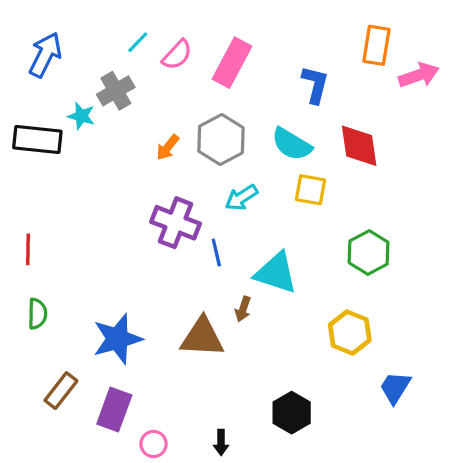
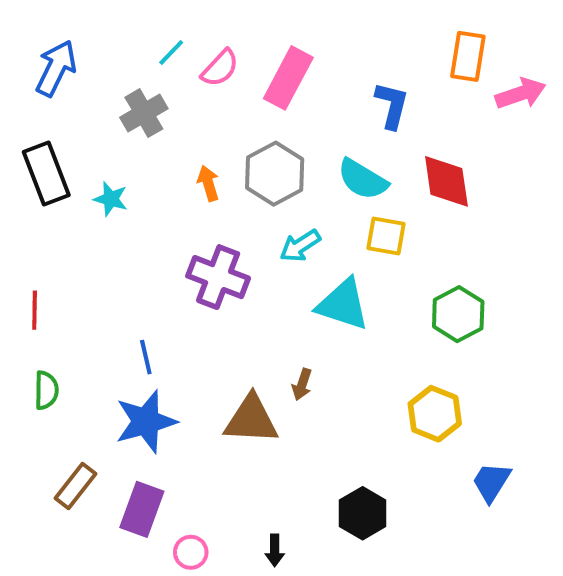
cyan star: (81, 116) -> (111, 199), moved
black rectangle: (37, 139) -> (46, 174), turned 63
orange arrow: (168, 147) -> (208, 183), turned 124
blue line: (216, 252) -> (146, 357), moved
cyan triangle: (276, 273) -> (343, 304), moved

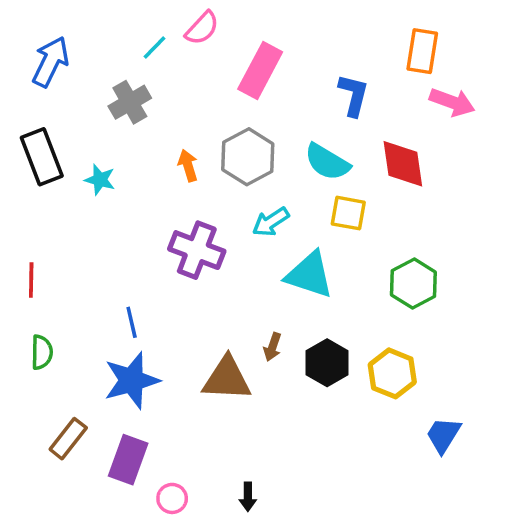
pink semicircle: (220, 68) -> (202, 28), moved
pink arrow: (521, 94) -> (452, 102), moved, turned 39
black hexagon: (363, 513) -> (327, 363), moved

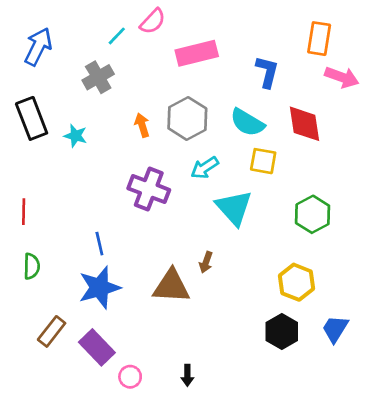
pink rectangle: (260, 70) -> (197, 53), turned 48
cyan triangle: (309, 275) -> (234, 208), turned 30
black hexagon: (327, 363) -> (282, 331), moved
purple rectangle: (128, 460) -> (97, 347), turned -64

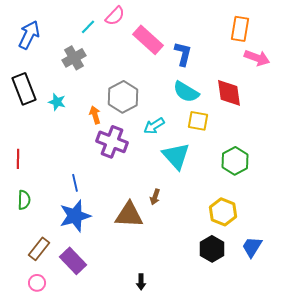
pink rectangle: (197, 53) -> (148, 40), turned 56
blue L-shape: (267, 72) -> (183, 54), moved
gray hexagon: (187, 118) -> (123, 97), moved
orange arrow: (142, 125) -> (95, 115), moved
pink circle: (130, 377) -> (37, 283), moved

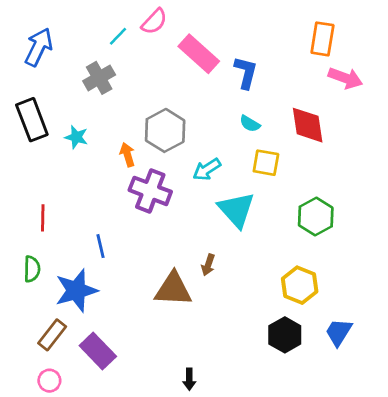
cyan semicircle: (186, 92) -> (250, 124), size x0.6
red line: (18, 159) -> (43, 218), moved
blue star: (75, 216) -> (76, 290), moved

